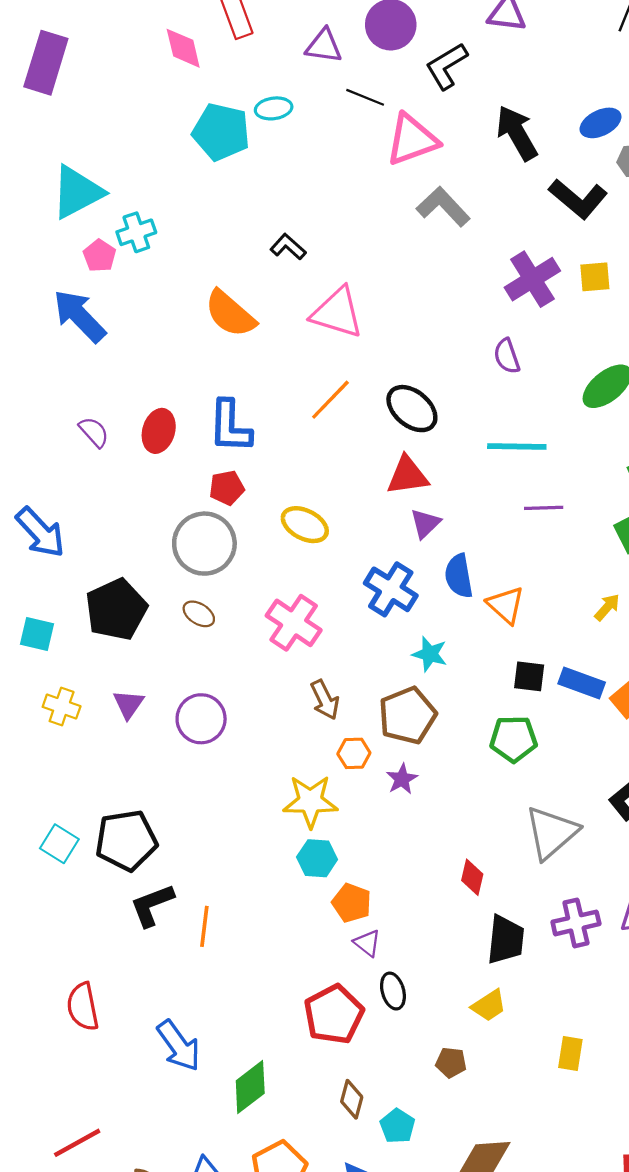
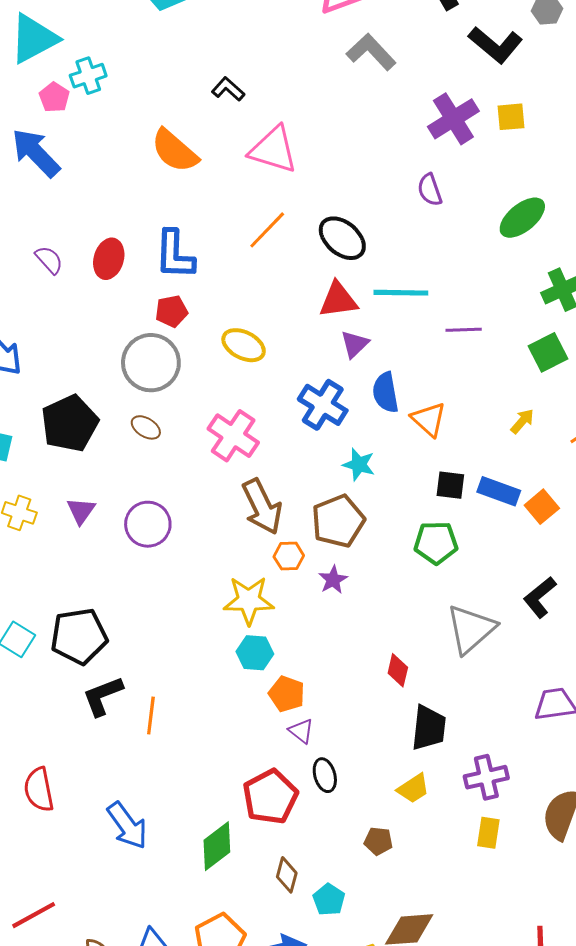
cyan line: (517, 447) -> (401, 293), moved
brown arrow: (325, 700) -> (262, 507), size x1.5
purple cross: (576, 923) -> (486, 777), moved
green diamond: (250, 1087) -> (217, 846), moved

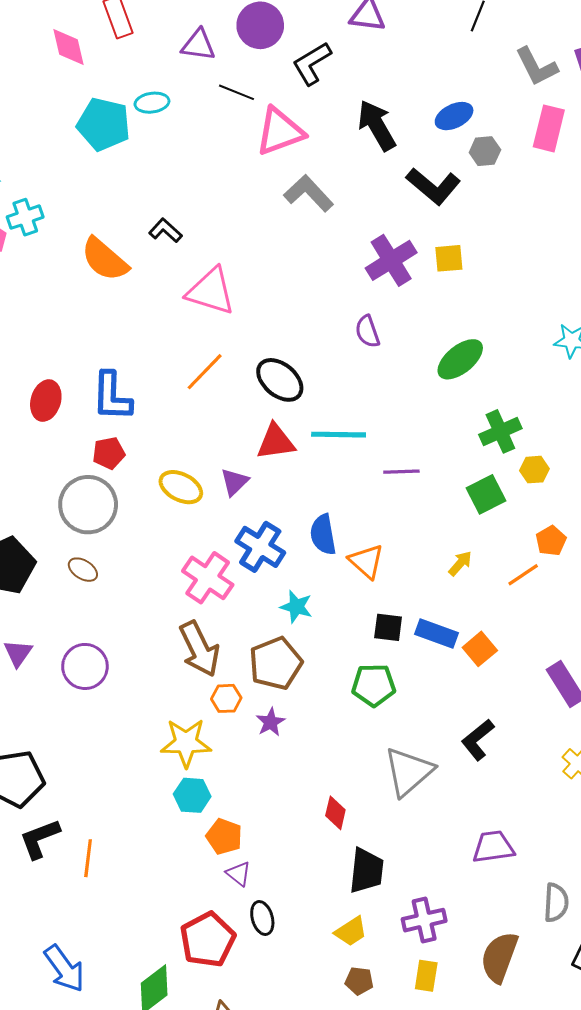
orange semicircle: (175, 151) -> (105, 259), moved
purple triangle: (355, 344) -> (234, 482), moved
pink cross: (233, 436) -> (208, 578), moved
brown pentagon: (378, 841) -> (359, 981), moved

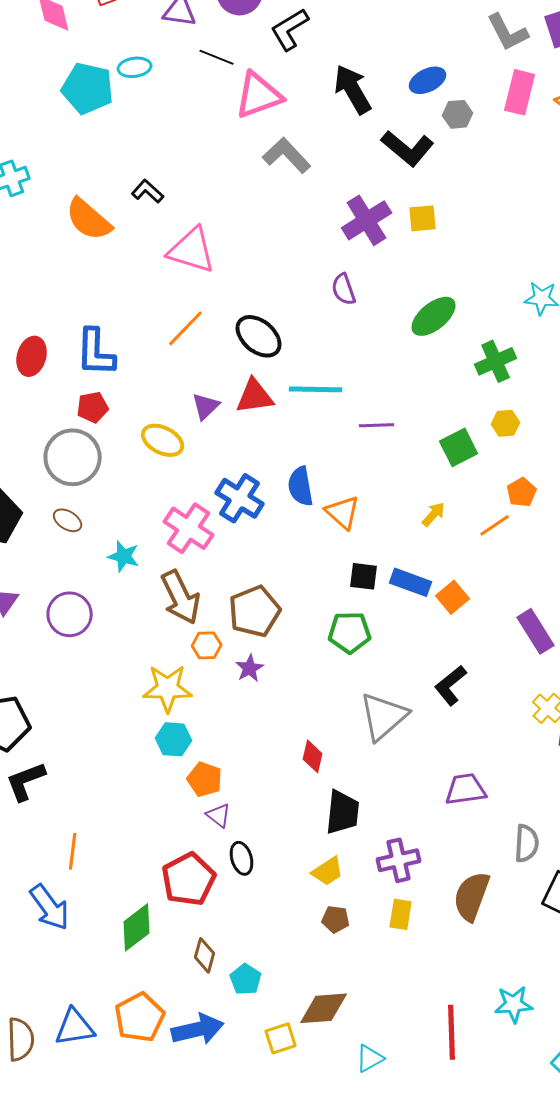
green cross: (500, 431) -> (496, 361), moved
purple triangle: (234, 482) -> (206, 406), moved
cyan star: (296, 607) -> (124, 556), moved
orange line: (88, 858) -> (73, 851), moved

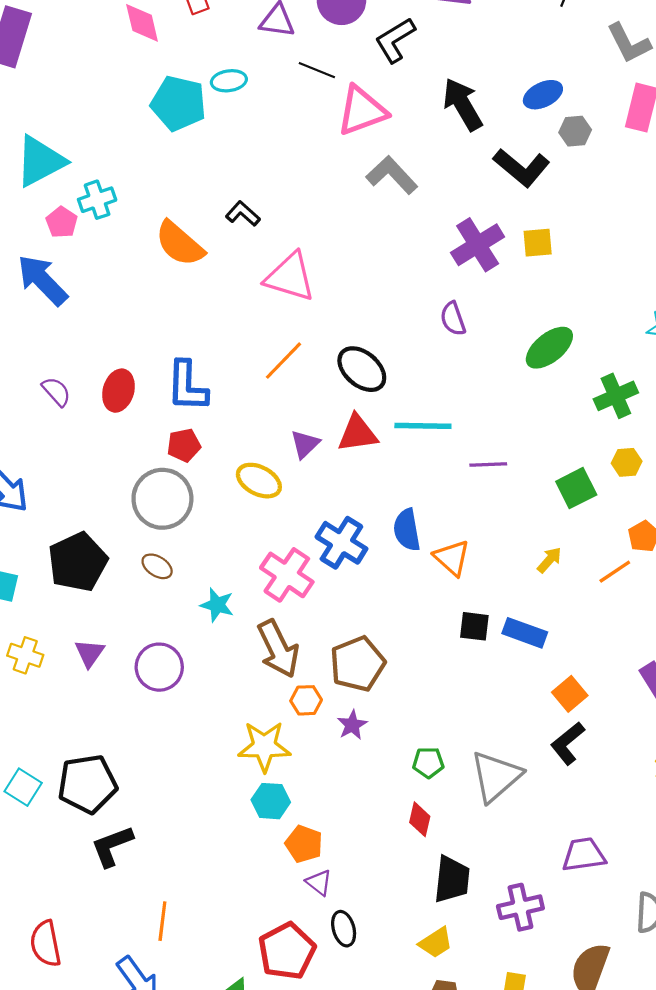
orange square: (453, 597) -> (570, 694), moved
green pentagon: (350, 632) -> (428, 762), moved, size x0.7
purple cross: (399, 860) -> (520, 907), moved

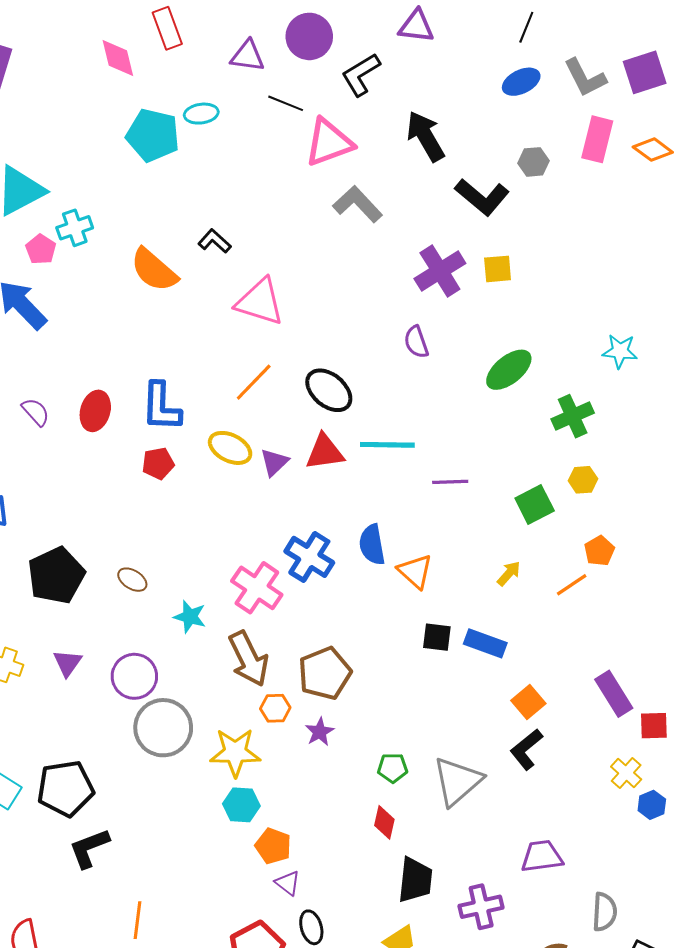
blue ellipse: (543, 95) -> (521, 82), moved
yellow ellipse: (259, 481) -> (230, 448), moved
gray circle: (162, 499) -> (163, 728), moved

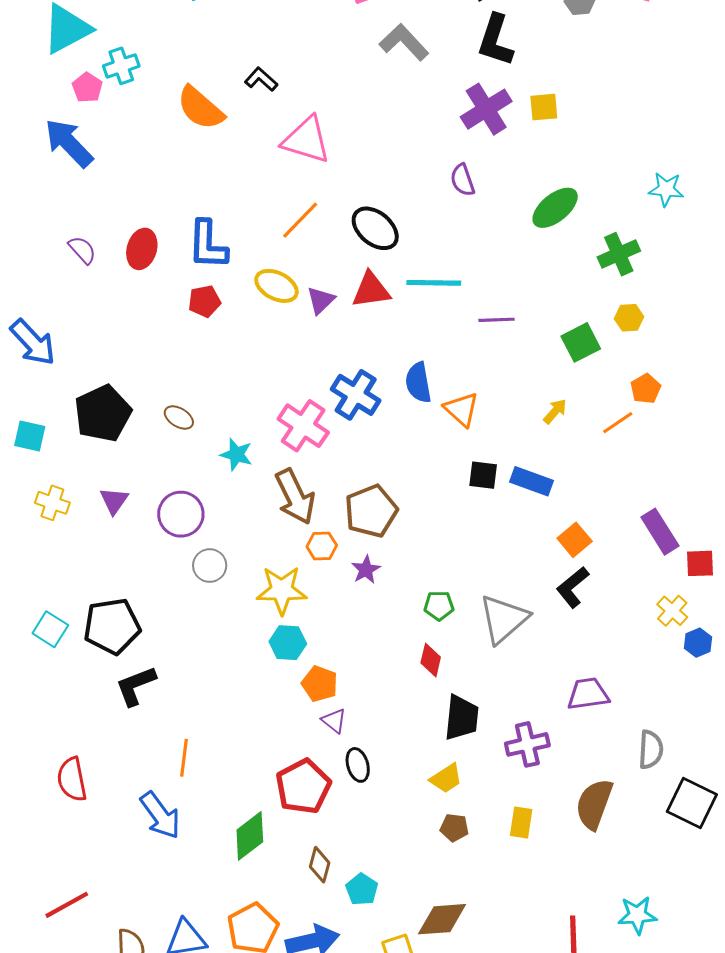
black L-shape: (482, 197) -> (495, 40), moved, turned 68
gray circle: (163, 728) -> (210, 566), size x0.6

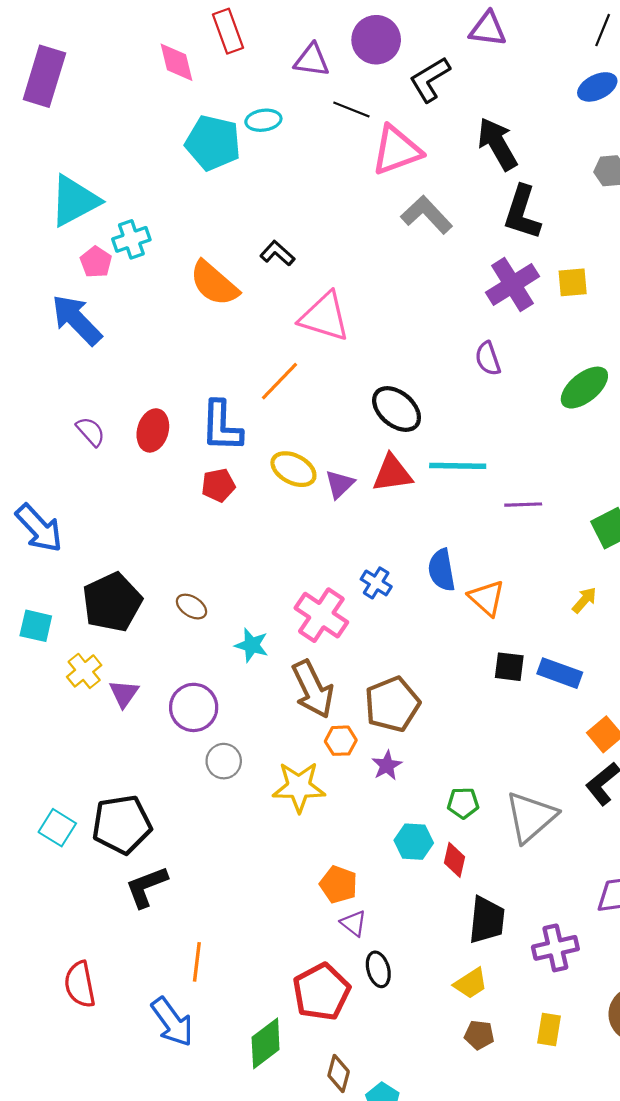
orange line: (300, 220) -> (280, 381), moved
blue cross: (356, 395) -> (376, 583), size x0.6
yellow cross: (52, 503) -> (84, 671), moved, turned 32
cyan hexagon: (288, 643) -> (414, 842), moved

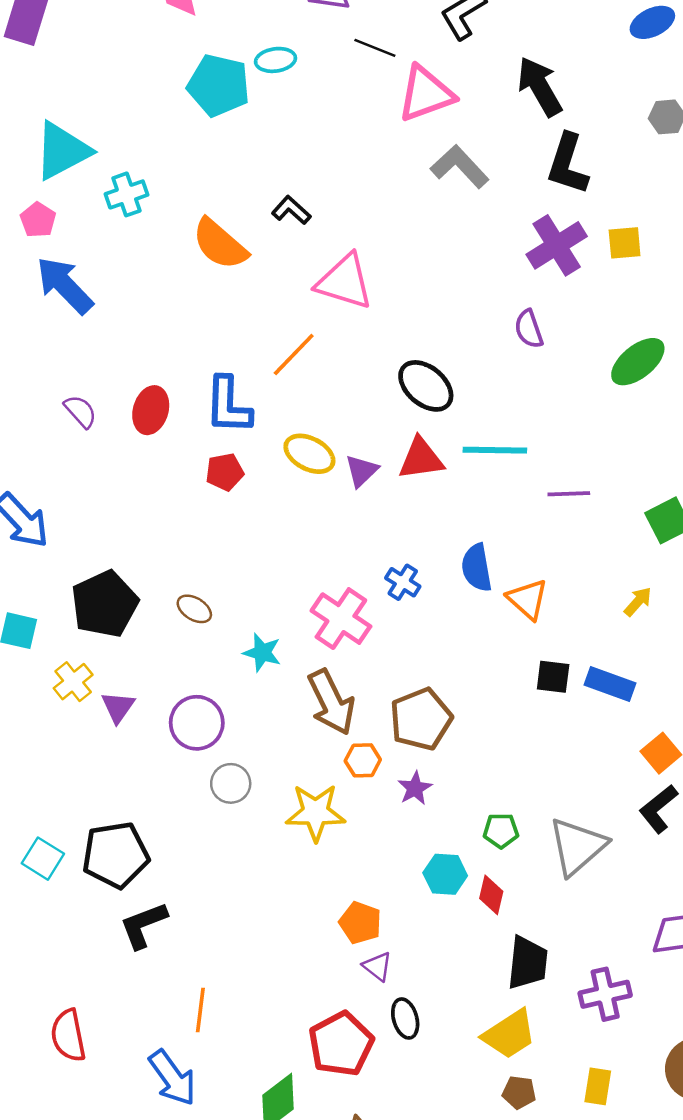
pink pentagon: (96, 262) -> (38, 220), moved
yellow trapezoid: (471, 983) -> (509, 1034), size x1.4

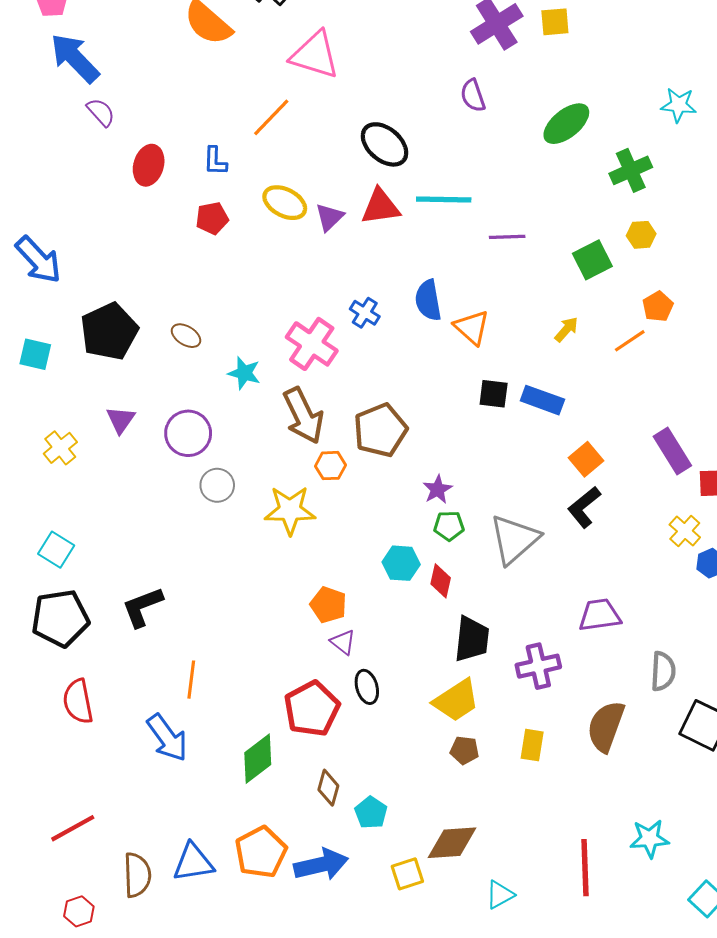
blue L-shape: (228, 405) -> (215, 161), size x0.6
purple semicircle: (80, 411) -> (101, 112), moved
yellow cross: (73, 682) -> (60, 448), moved
purple star: (415, 788) -> (437, 489), moved
black pentagon: (116, 855) -> (60, 618), moved

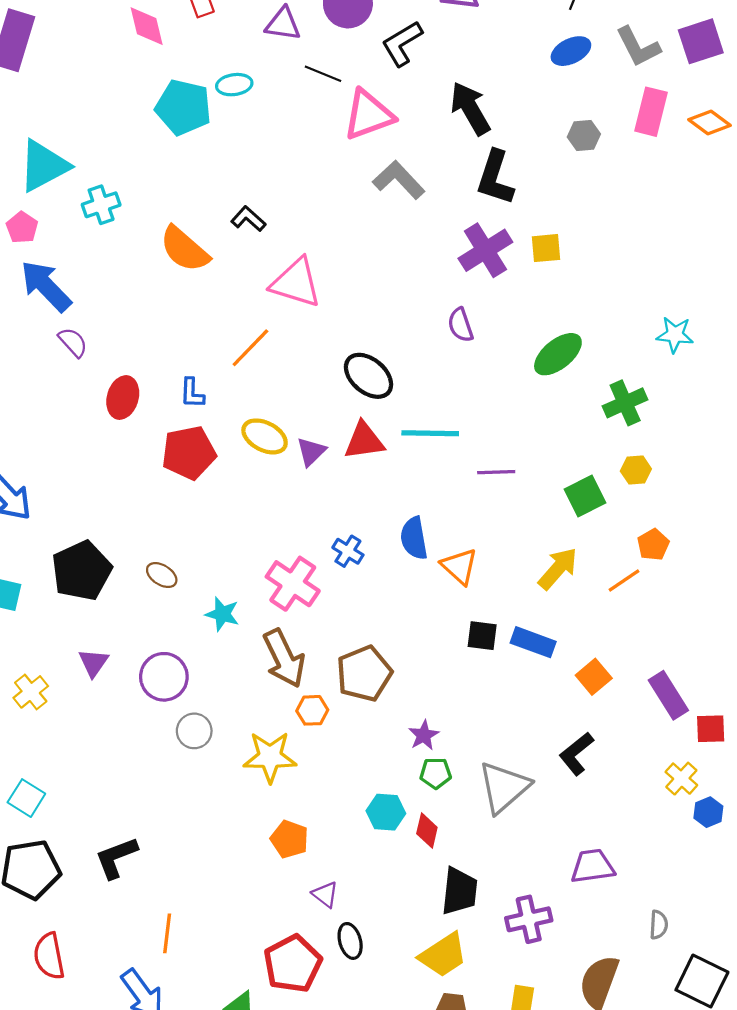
red pentagon: (212, 218) -> (189, 453), size x1.6
yellow arrow: (566, 329) -> (558, 569), size x1.6
orange square: (586, 459) -> (594, 677), moved
orange pentagon: (328, 605) -> (289, 839), moved
gray semicircle: (663, 671) -> (659, 925), size x0.7

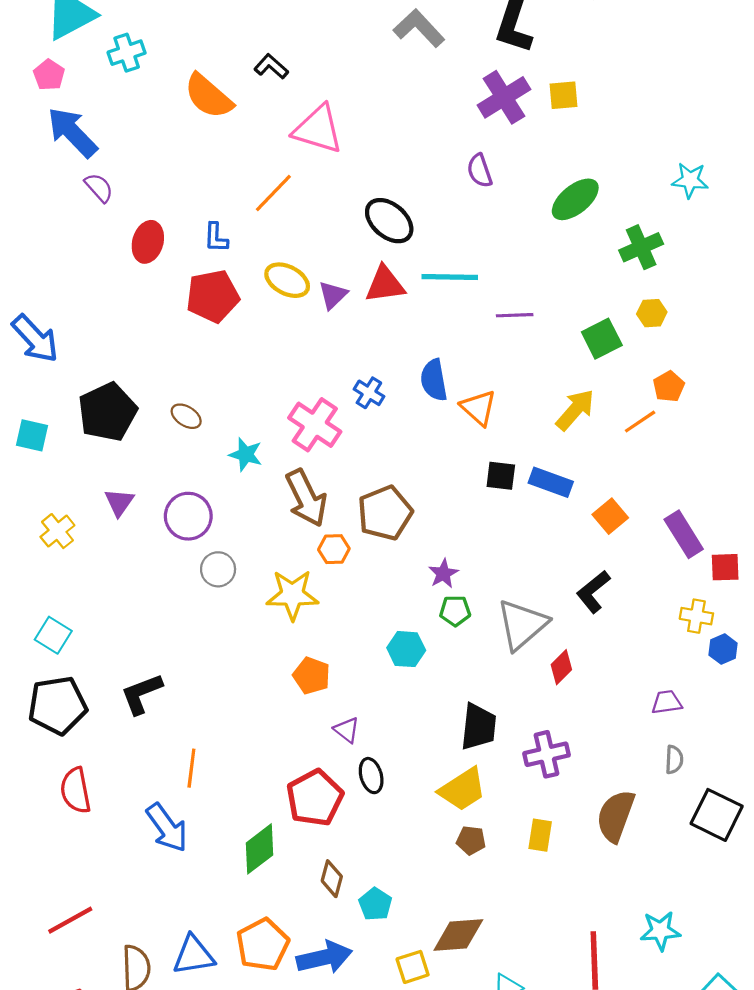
yellow cross: (681, 779) -> (696, 616), turned -32
red diamond: (427, 831) -> (561, 667), moved, turned 32
purple trapezoid: (593, 866) -> (667, 702), moved, size x0.7

